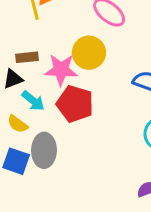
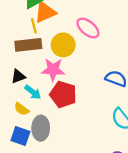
yellow circle: (89, 53) -> (63, 45), moved
brown rectangle: (27, 57) -> (28, 45), moved, size x1.6

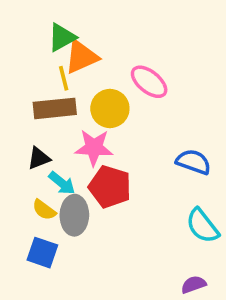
gray ellipse: (41, 128) -> (74, 215), moved

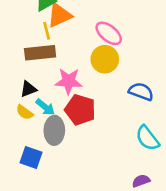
yellow circle: (110, 108) -> (105, 59), moved
yellow semicircle: (44, 210) -> (25, 112), moved

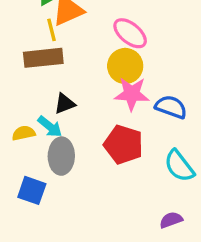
pink star: (69, 81) -> (132, 94), moved
black triangle: (28, 89) -> (65, 104), moved
red pentagon: (80, 110) -> (124, 145), moved
yellow semicircle: (25, 112) -> (24, 133), turned 132

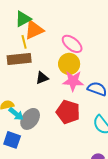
black triangle: (65, 104) -> (42, 78), moved
cyan arrow: (50, 127) -> (16, 114), moved
gray ellipse: (61, 156) -> (30, 119), turned 35

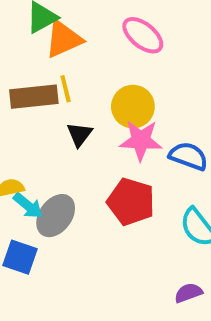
yellow line: (24, 42) -> (66, 89), moved
pink ellipse: (72, 44) -> (143, 35), moved
black triangle: (42, 78) -> (79, 134), turned -32

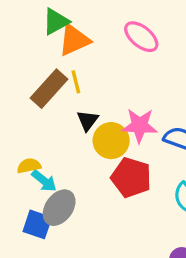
brown rectangle: (34, 97) -> (49, 89), turned -42
yellow circle: (133, 107) -> (111, 141), moved
gray ellipse: (56, 216) -> (59, 208), moved

